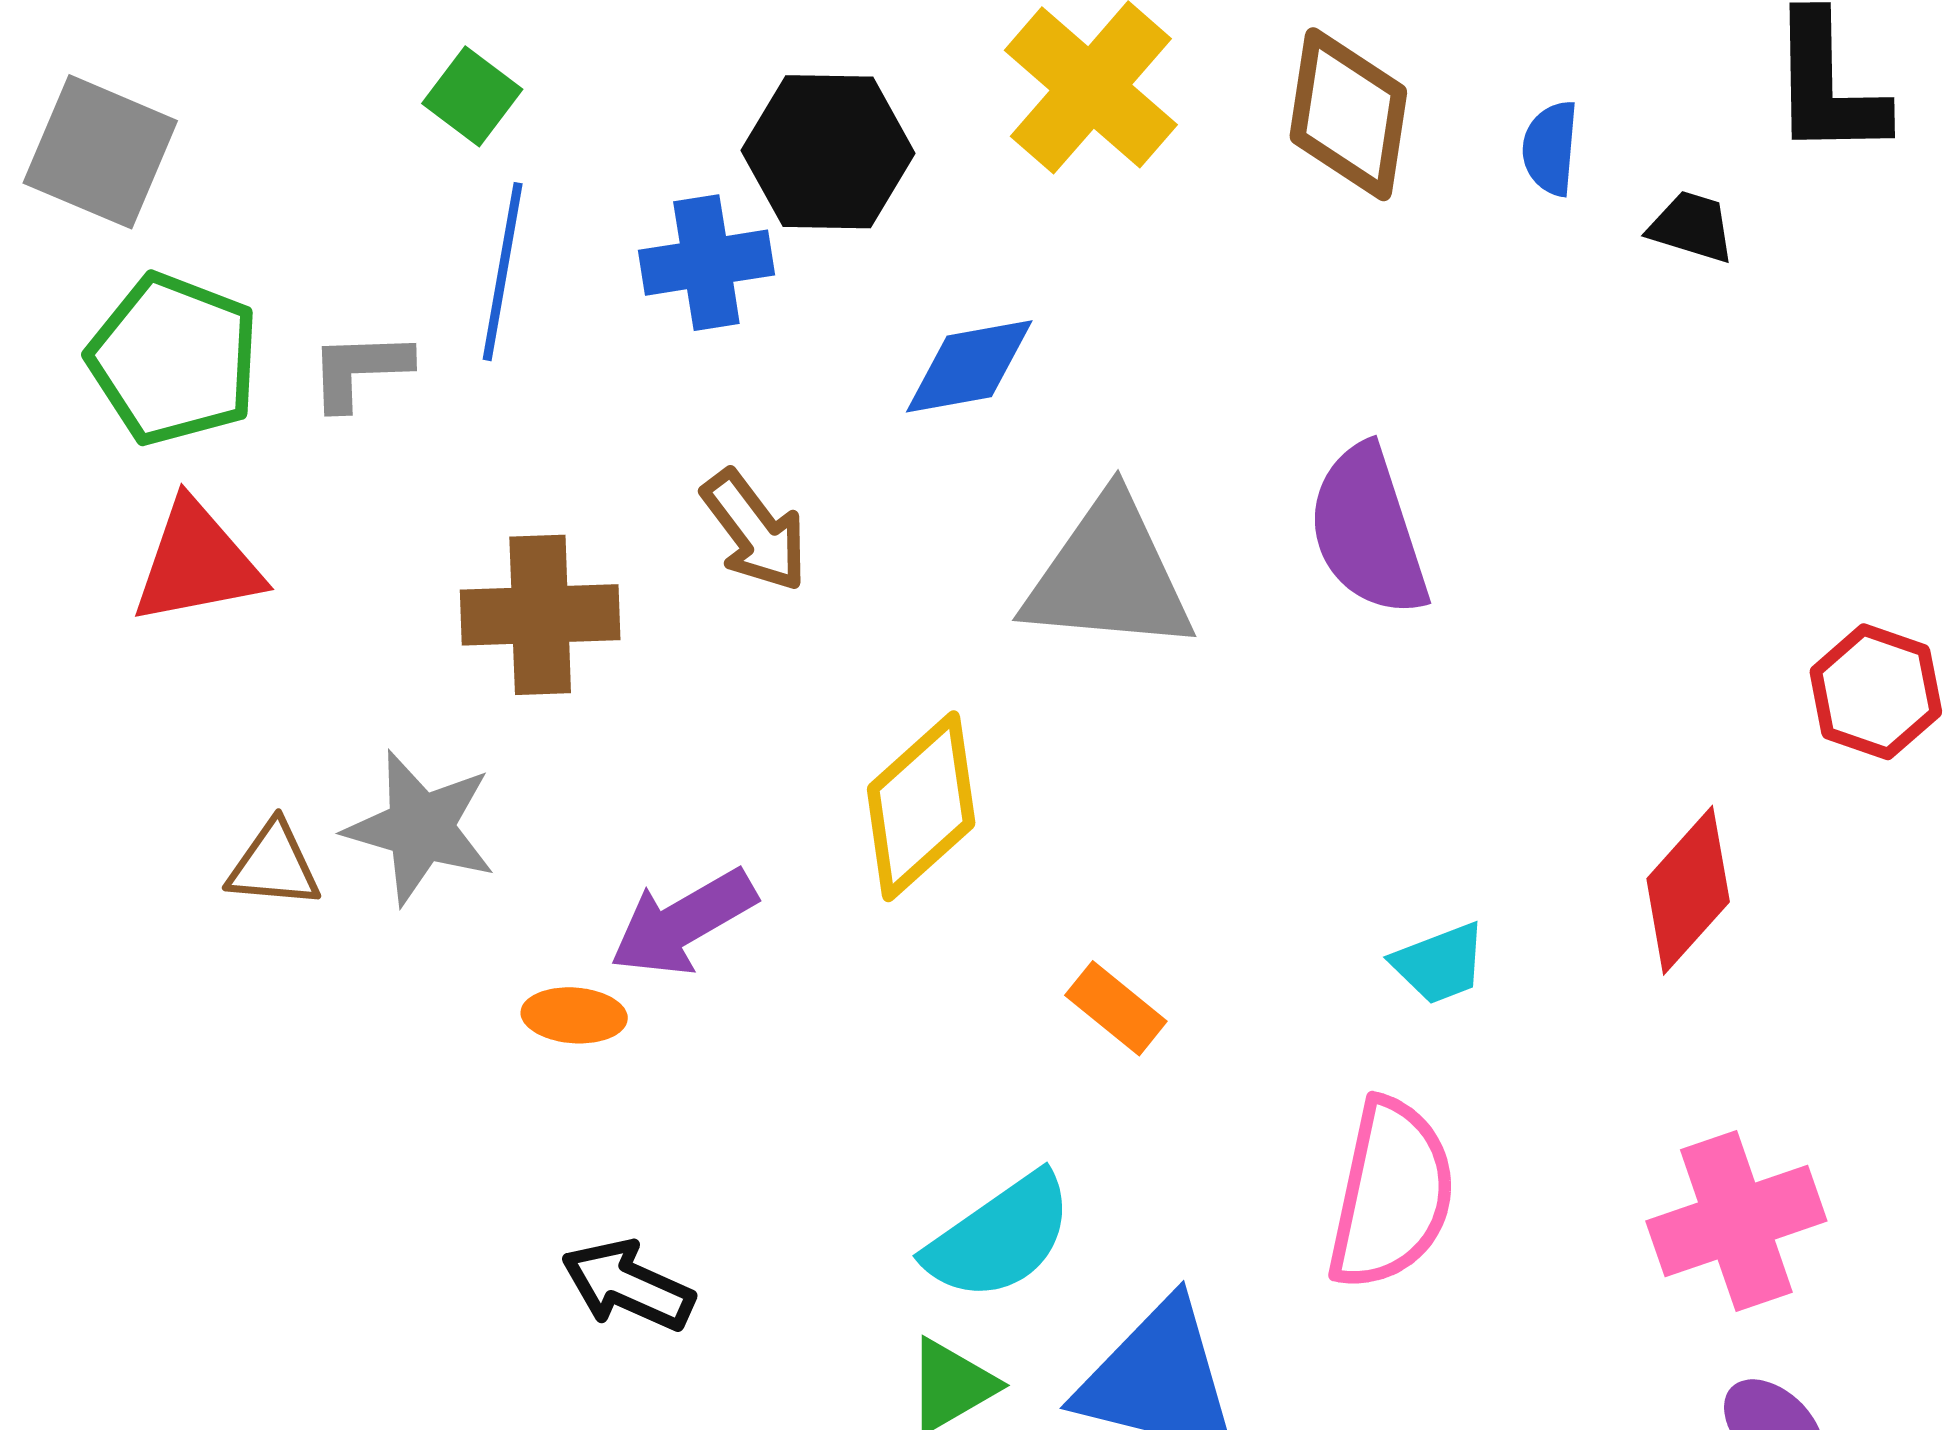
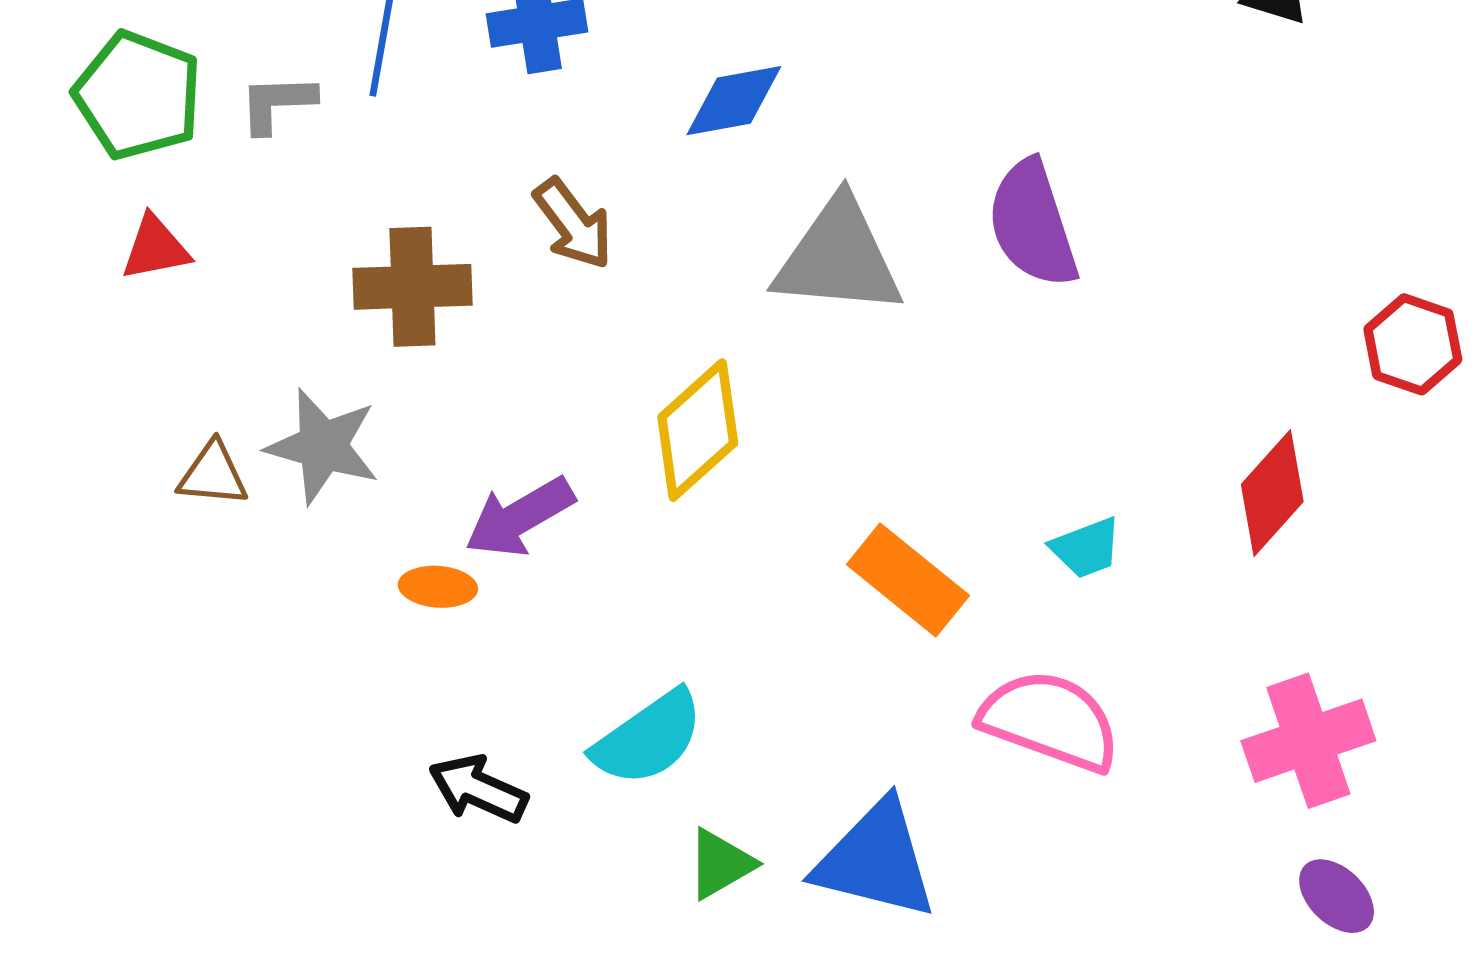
red triangle: (197, 563) -> (155, 248), size x0.7
orange rectangle: (1116, 1008) -> (908, 580), moved, size x1.6
pink semicircle: (1391, 1194) -> (1050, 721), turned -82
cyan semicircle: (1000, 1237) -> (648, 738), moved

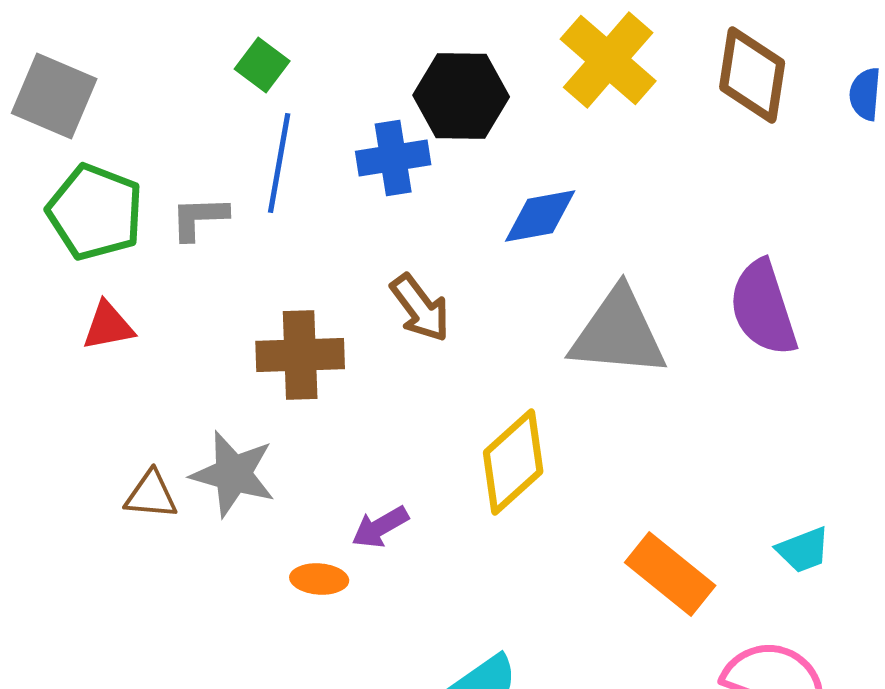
purple arrow: (520, 517) -> (380, 527), size x0.7

